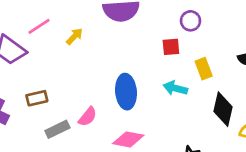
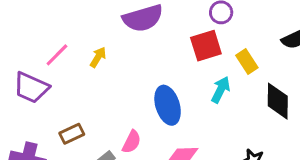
red square: (171, 47) -> (206, 46), size x1.5
cyan arrow: (175, 88) -> (221, 90), turned 115

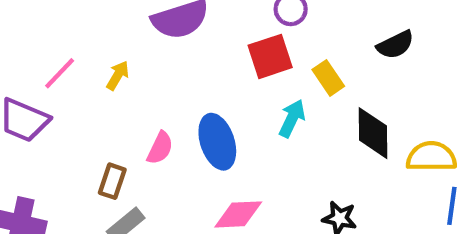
brown rectangle: (72, 134) -> (112, 181), moved, turned -45
pink semicircle: (132, 142) -> (160, 148), moved

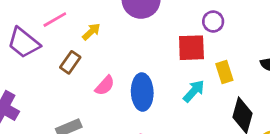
brown rectangle: (112, 181) -> (70, 62), moved

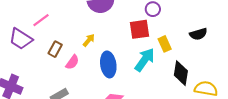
yellow arrow: (91, 32) -> (89, 40), moved
pink semicircle: (105, 85) -> (72, 62), moved
cyan arrow: (194, 91) -> (145, 60), size x1.4

